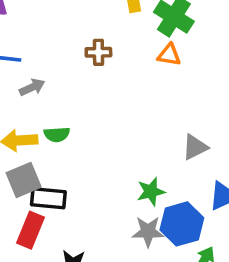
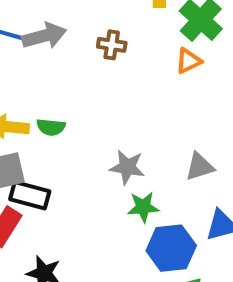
orange triangle: (169, 55) -> (188, 61), turned -45
gray arrow: (32, 87) -> (44, 36), moved, size x1.5
gray star: (148, 232) -> (127, 167), moved

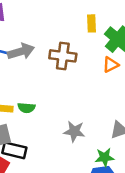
brown cross: (112, 45) -> (63, 56), size x1.5
green star: (143, 207) -> (105, 157), moved

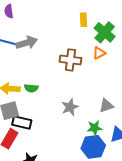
brown cross: (63, 56) -> (70, 60), moved
gray star: (74, 131) -> (70, 107), turned -30

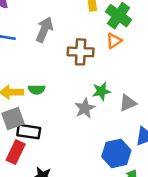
gray arrow: (27, 43) -> (44, 30), moved, turned -45
green star: (95, 128) -> (101, 91), moved

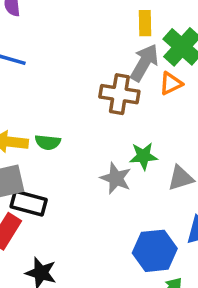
gray arrow: (44, 30) -> (144, 63), moved
gray star: (85, 108) -> (116, 178), turned -30

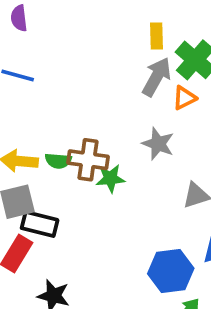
brown cross: (119, 94) -> (88, 160), moved
green star: (143, 156) -> (110, 178), moved
gray star: (116, 178) -> (158, 144), moved

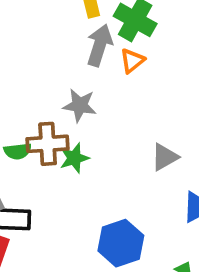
gray star: (158, 144) -> (80, 105), moved
blue hexagon: (171, 271) -> (121, 243), moved

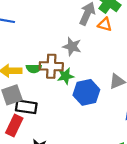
orange triangle: (132, 61) -> (105, 24), turned 48
blue hexagon: (121, 243) -> (86, 92), moved

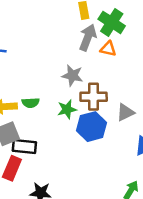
brown cross: (51, 66) -> (94, 97), moved

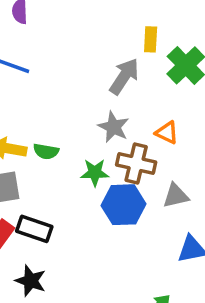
gray arrow: (88, 37) -> (124, 76), moved
orange triangle: (108, 49) -> (167, 133), moved
black rectangle: (24, 146) -> (34, 229), moved

